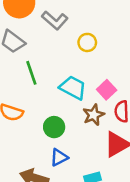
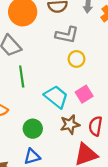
gray L-shape: (55, 20) -> (67, 35), moved, turned -40
pink square: (107, 90) -> (84, 94), moved

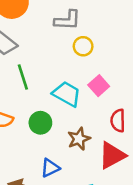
brown star: (70, 124) -> (79, 139), moved
green circle: (33, 129) -> (40, 123), moved

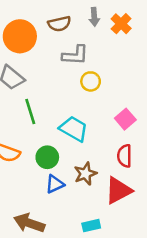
pink square: (99, 86) -> (125, 119), moved
blue triangle: (50, 168) -> (55, 184), moved

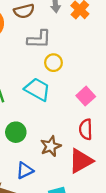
cyan trapezoid: (74, 129) -> (37, 89), moved
blue triangle: (55, 184) -> (25, 170), moved

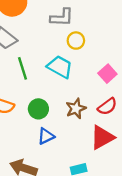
red semicircle: (86, 129) -> (107, 106), turned -126
brown star: (51, 146) -> (76, 109), moved
blue triangle: (25, 170) -> (46, 136), moved

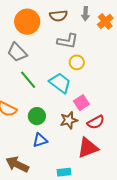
green line: (23, 68) -> (28, 80), turned -30
pink square: (107, 74) -> (81, 103), moved

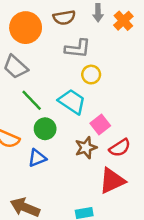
green circle: (37, 116) -> (45, 129), moved
blue triangle: (40, 140) -> (37, 158), moved

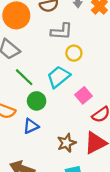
cyan trapezoid: (72, 102) -> (58, 77), turned -70
brown star: (86, 148) -> (67, 143), moved

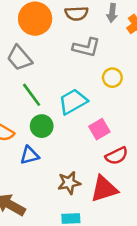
yellow circle: (74, 53) -> (112, 78), moved

